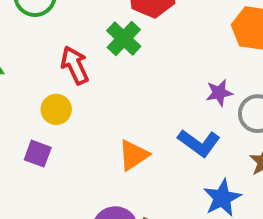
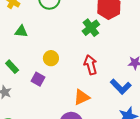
red arrow: (75, 65) -> (91, 65), moved
orange triangle: (133, 155) -> (82, 97), moved

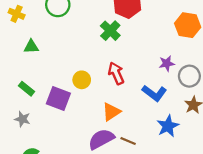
yellow circle: (51, 58) -> (82, 80), moved
purple square: (38, 79) -> (58, 99), size x1.5

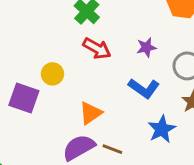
purple star: (167, 63) -> (146, 47), moved
red arrow: (116, 73) -> (97, 48), moved, turned 145

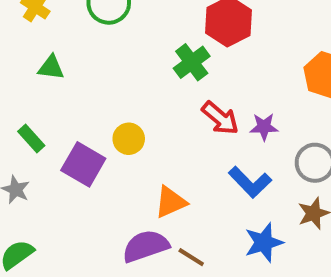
red arrow: (97, 48) -> (220, 118), moved

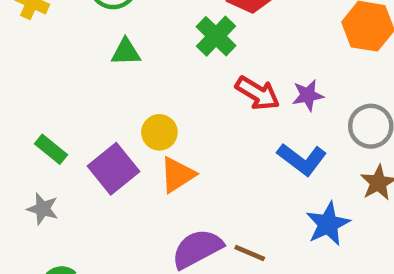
green triangle: (51, 68) -> (126, 52), moved
purple square: (83, 164) -> (113, 169), turned 30
orange triangle: (171, 202) -> (177, 175), moved

